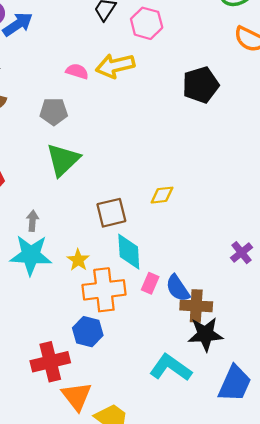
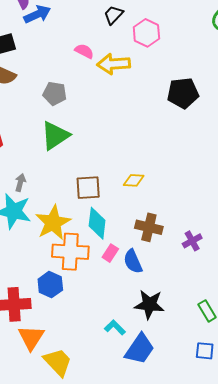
pink semicircle: (77, 71) -> (84, 51), moved
yellow star: (78, 260) -> (53, 223), size x1.8
brown cross: (196, 306) -> (149, 227), moved
cyan L-shape: (171, 368) -> (115, 327), size x0.6
blue trapezoid: (235, 384) -> (140, 349), moved

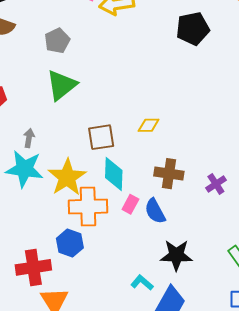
gray pentagon: (55, 93) -> (57, 41), turned -30

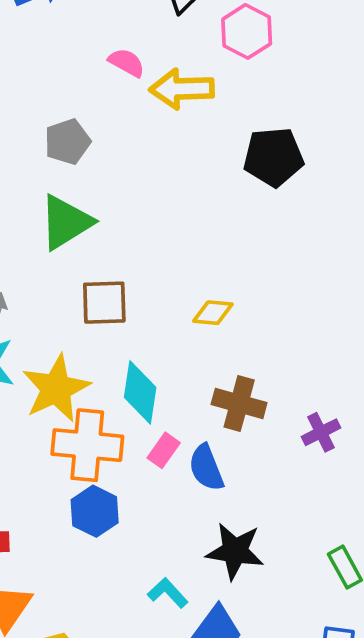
black pentagon: (193, 29) -> (273, 157), moved
brown square: (101, 137) -> (104, 303), moved
blue hexagon: (70, 243) -> (95, 511), moved

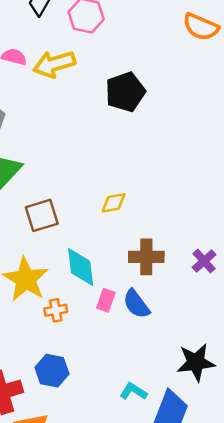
orange cross: (87, 445) -> (56, 310), size x0.5
blue hexagon: (95, 511) -> (52, 371), moved
black star: (235, 551) -> (196, 362), moved

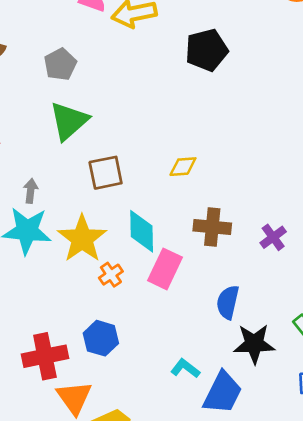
pink rectangle: (106, 300) -> (165, 269), size x1.6
blue semicircle: (136, 304) -> (228, 302), moved, turned 44
orange cross: (56, 310) -> (111, 275), turned -30

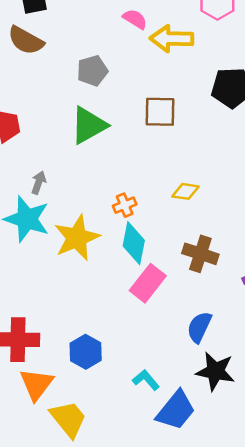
brown square: (106, 173) -> (160, 112), moved
orange cross: (111, 275) -> (125, 205), moved
blue hexagon: (101, 338) -> (86, 352), moved

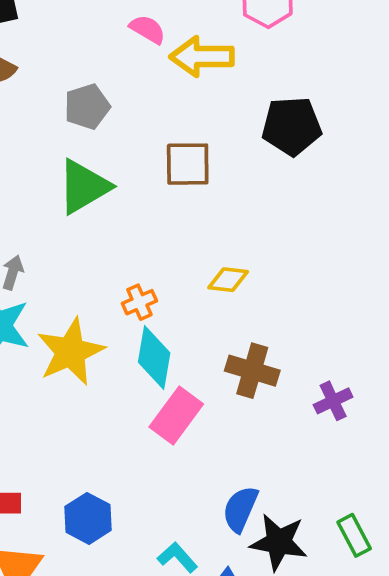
blue semicircle: (199, 327) -> (240, 509), moved

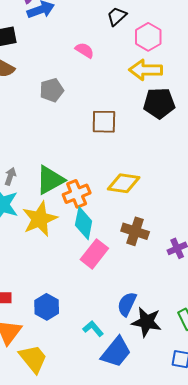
yellow arrow: (202, 57) -> (146, 70), moved
green triangle: (84, 187) -> (50, 180), moved
yellow diamond: (228, 280) -> (124, 183), size x1.5
orange cross: (139, 302) -> (77, 194), size x1.5

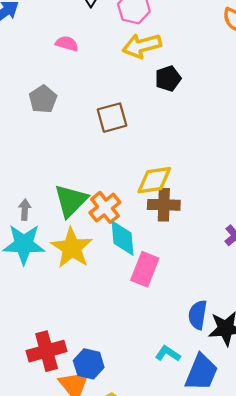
black pentagon: (159, 103) -> (168, 79), size x0.7
brown cross: (135, 231) -> (164, 205), moved
blue hexagon: (47, 307) -> (89, 364), moved

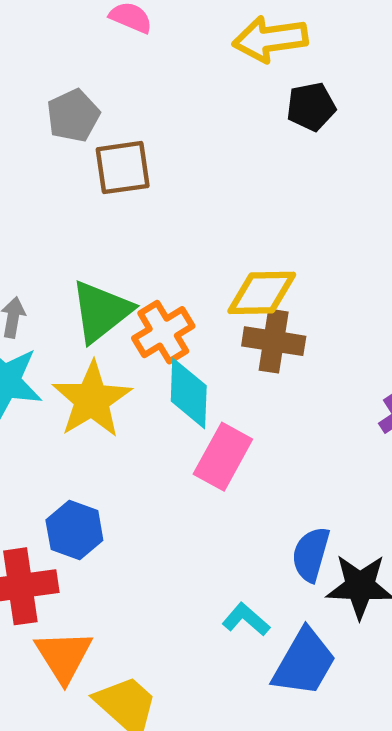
brown square: (112, 118) -> (123, 168), moved
blue hexagon: (89, 364) -> (74, 530), moved

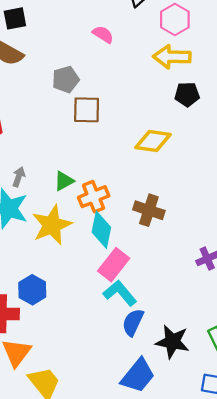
yellow diamond: (262, 293) -> (153, 141), moved
green triangle: (101, 311) -> (64, 181), size x0.6
blue semicircle: (311, 554) -> (133, 322), moved
cyan L-shape: (246, 619) -> (120, 293), moved, size x1.4

